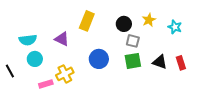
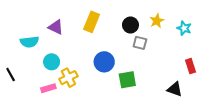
purple triangle: (62, 39) -> (56, 27), moved
cyan circle: (35, 59) -> (52, 62), moved
green square: (133, 61) -> (127, 80), moved
black triangle: (160, 62) -> (175, 89), moved

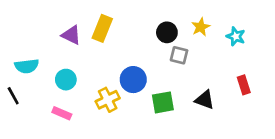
yellow rectangle: (92, 22) -> (102, 28), moved
cyan semicircle: (29, 42) -> (27, 66), moved
yellow cross: (68, 78) -> (108, 100), moved
pink rectangle: (48, 88) -> (62, 113), turned 40
black triangle: (175, 89) -> (205, 100), moved

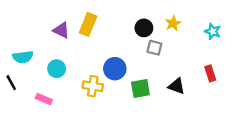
cyan star: (236, 36) -> (213, 31), moved
yellow cross: (108, 100) -> (93, 86), turned 36
pink rectangle: (62, 113) -> (44, 99), moved

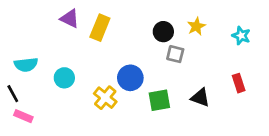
purple triangle: (61, 30) -> (70, 18), moved
yellow cross: (93, 86) -> (105, 98), turned 30
pink rectangle: (44, 99) -> (23, 116), moved

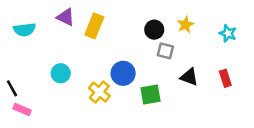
cyan semicircle: (26, 65) -> (25, 30), moved
black triangle: (200, 98) -> (189, 77), moved

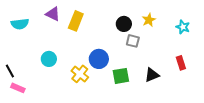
black triangle: (189, 77) -> (152, 75), moved, turned -42

